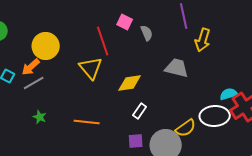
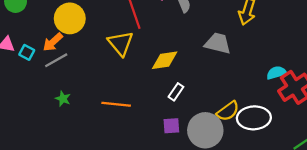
white ellipse: (215, 116) -> (254, 118), moved

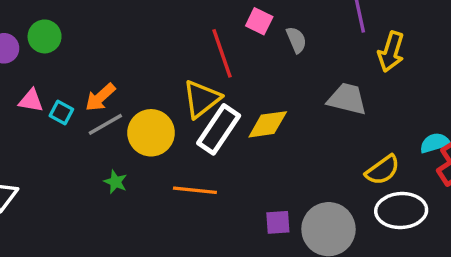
yellow circle: (70, 18) -> (151, 133), moved
yellow triangle: (121, 43) -> (202, 99), turned 32
white rectangle: (176, 92) -> (219, 129), moved, size x1.8
yellow semicircle: (228, 111) -> (383, 170), moved

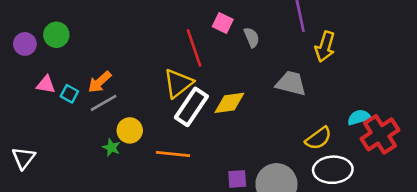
yellow circle: (151, 133) -> (130, 130), moved, size x0.7

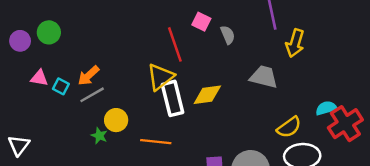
white rectangle: (191, 107) -> (173, 98), turned -48

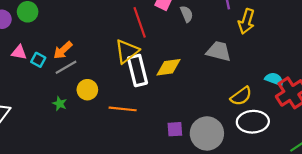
cyan semicircle: (326, 108) -> (274, 79), turned 36
green star: (99, 136) -> (60, 104), moved

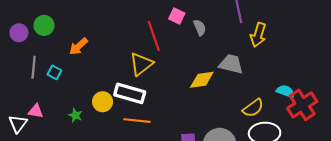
orange arrow: (63, 50) -> (78, 46), moved
pink triangle: (19, 52) -> (36, 111), moved
gray line: (66, 67) -> (34, 67), moved, turned -55
yellow diamond: (168, 67) -> (202, 80), moved
white rectangle: (138, 70) -> (130, 93), moved, turned -60

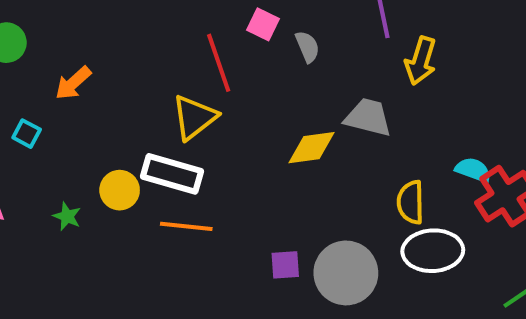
yellow semicircle: (253, 108) -> (411, 202), turned 125

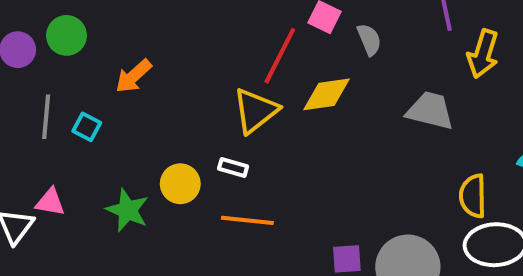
red line: (219, 63) -> (280, 56), turned 46
yellow diamond: (312, 148) -> (327, 94), moved
white rectangle: (172, 174) -> (233, 168), size x0.5
green star: (67, 216) -> (127, 210), size x1.5

